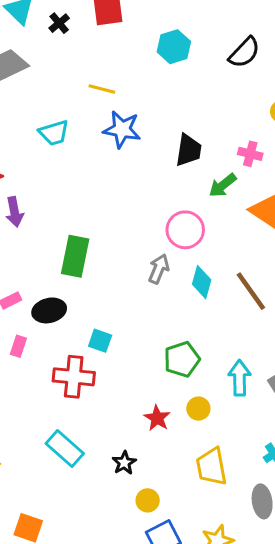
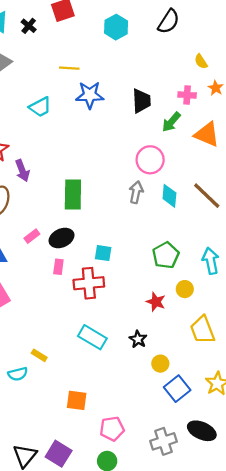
pink rectangle: (18, 346) -> (58, 267), moved

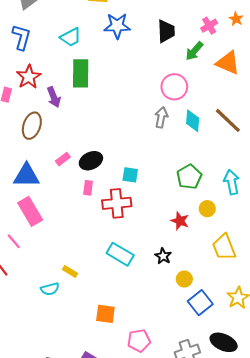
pink cross: (187, 95) -> (209, 26), turned -35
green rectangle: (73, 195) -> (81, 73), moved

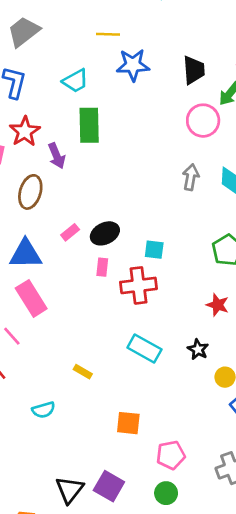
pink circle: (174, 87) -> (203, 121), moved
cyan semicircle: (50, 289) -> (44, 410), moved

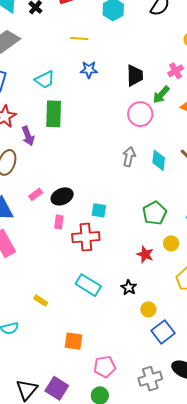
yellow line: (108, 34) -> (79, 38), moved
blue star: (133, 65) -> (89, 70), size x0.7

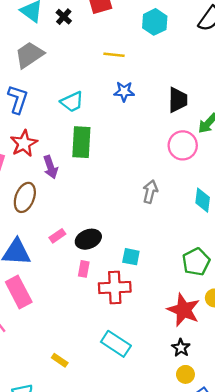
gray arrow: (129, 157) -> (150, 192), moved
red star: (145, 254) -> (184, 310), size x1.6
black star: (129, 287) -> (181, 348), moved

